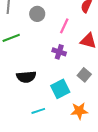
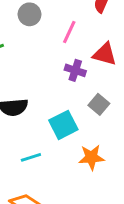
purple cross: (59, 52) -> (75, 70), moved

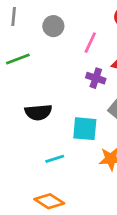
cyan square: (63, 125) -> (85, 129), turned 32

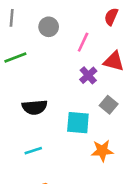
purple cross: (96, 78) -> (88, 75), turned 30
cyan line: (55, 159) -> (33, 151), moved

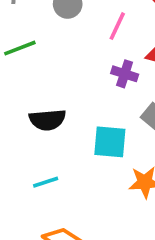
purple cross: (88, 75) -> (125, 74), turned -30

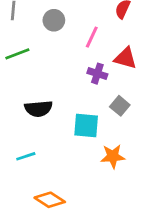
cyan line: (46, 182) -> (26, 156), moved

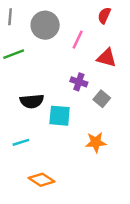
gray circle: (54, 20) -> (45, 25), size x1.5
purple cross: (97, 74) -> (79, 82), moved
cyan square: (86, 125) -> (60, 116), moved

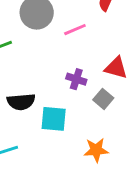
pink line: (78, 40) -> (75, 30), turned 42
red triangle: (107, 58) -> (116, 68), moved

